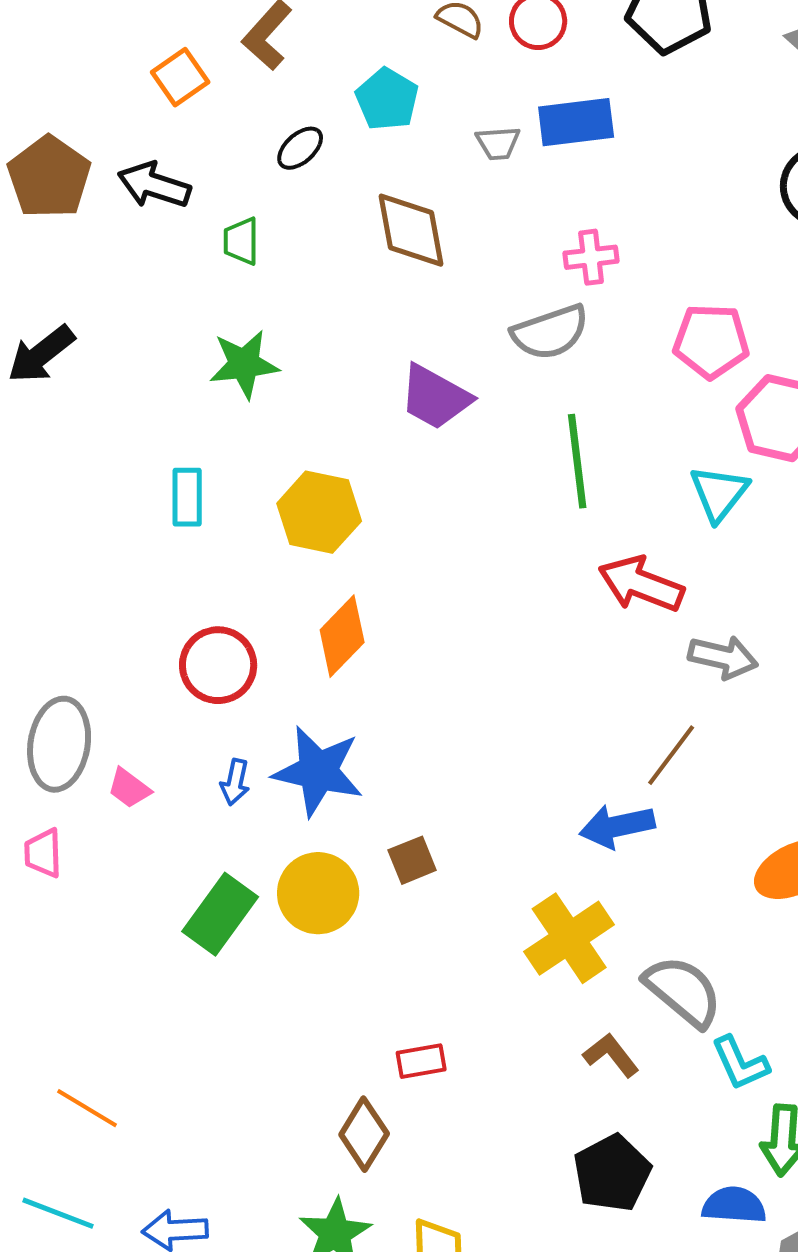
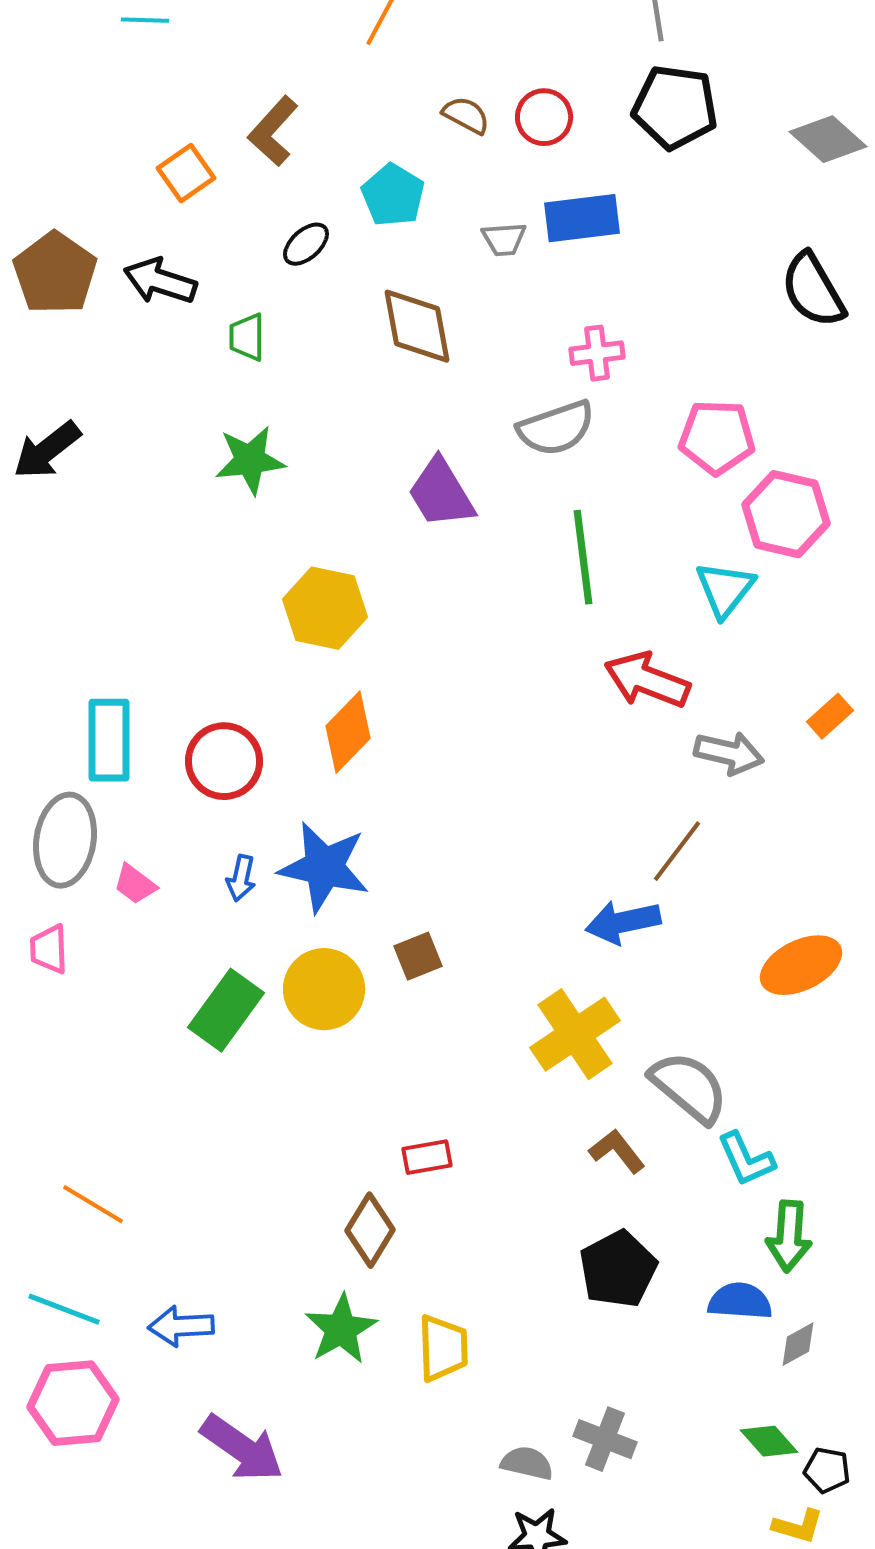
purple trapezoid: (435, 397) -> (441, 493), turned 30
cyan rectangle: (187, 497) -> (109, 740), moved, size x1.4

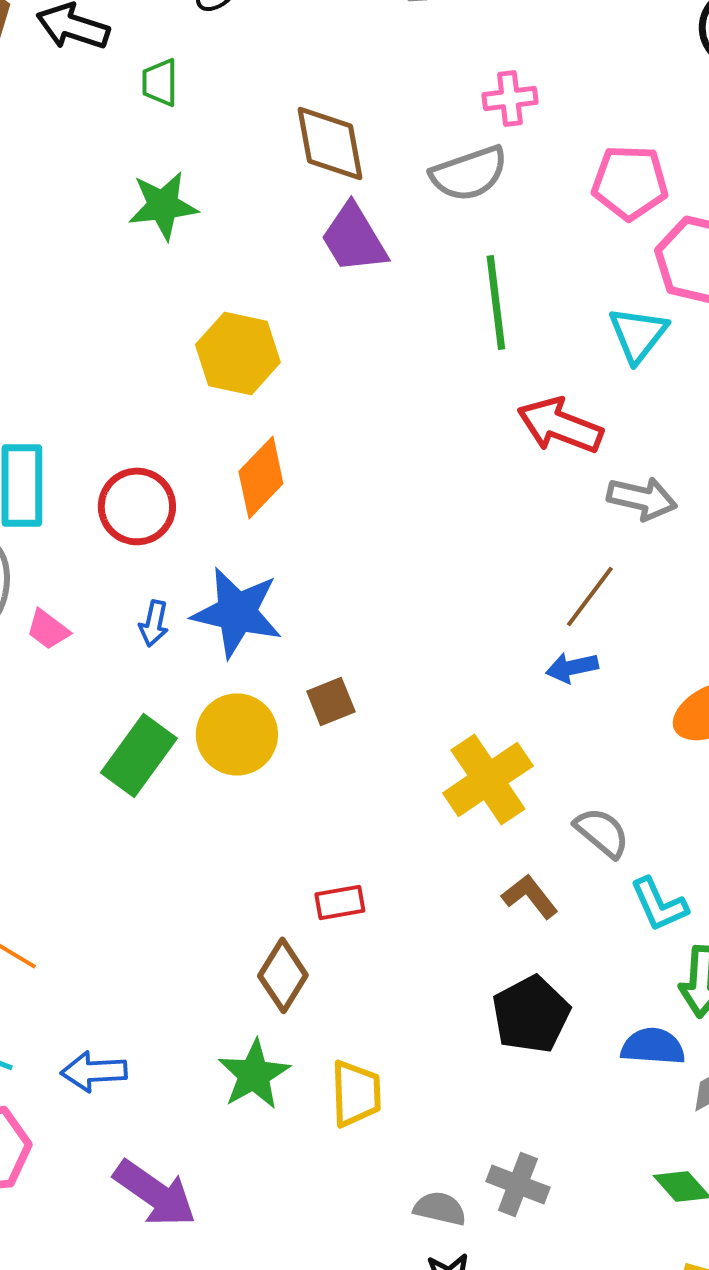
brown diamond: (417, 326) -> (330, 143), moved
blue arrow: (623, 922) -> (572, 667), moved, size x0.7
gray semicircle: (689, 1087) -> (602, 832), size x0.7

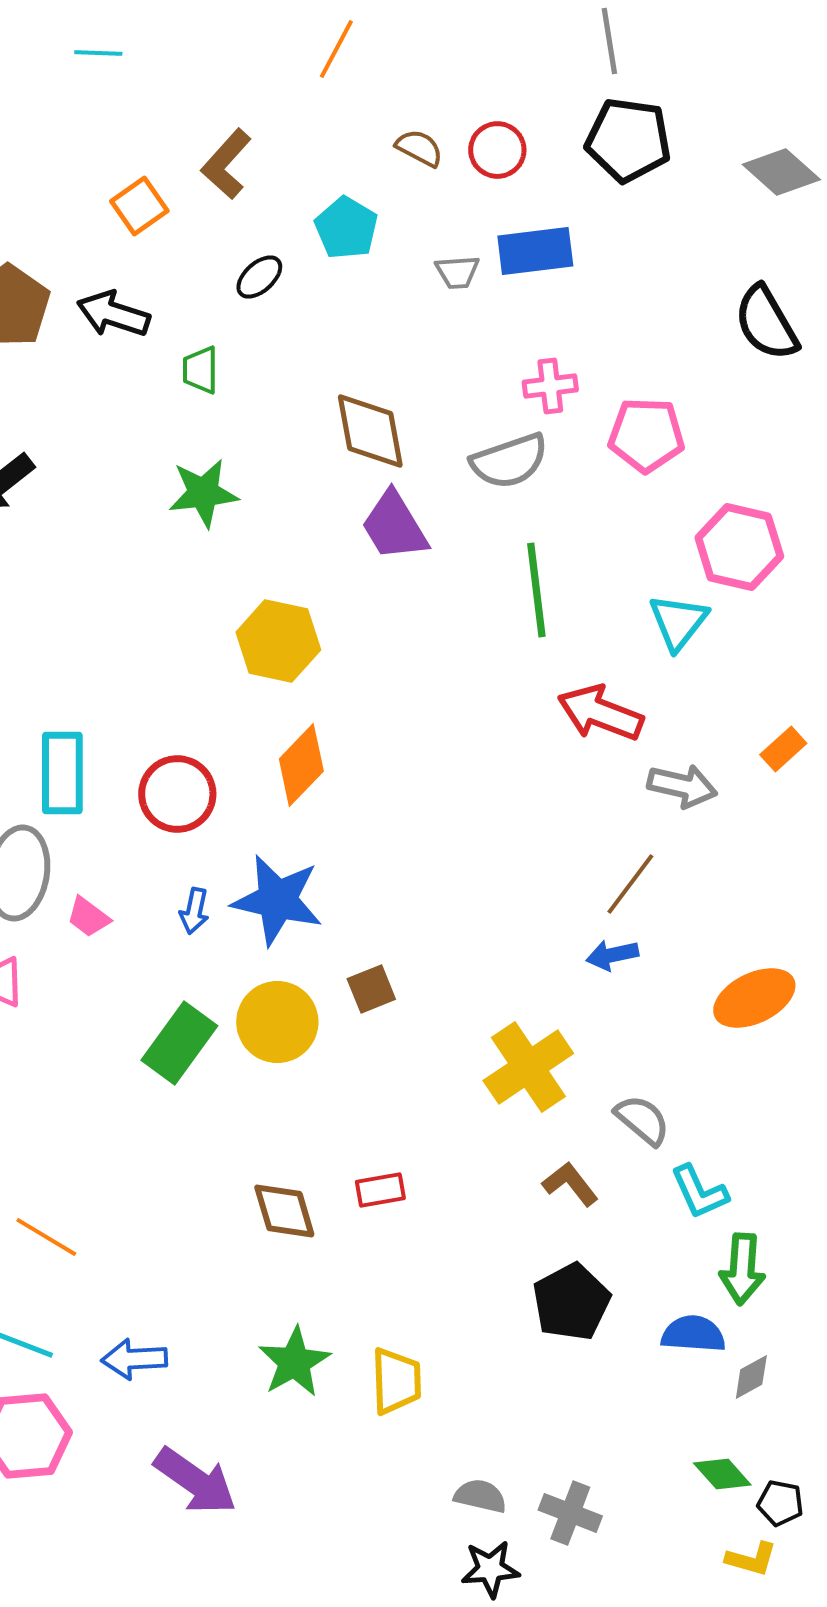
pink pentagon: (630, 182) -> (646, 435), moved
brown diamond: (283, 975) -> (284, 1211), moved, turned -48
gray cross: (518, 1184) -> (570, 1513), moved

